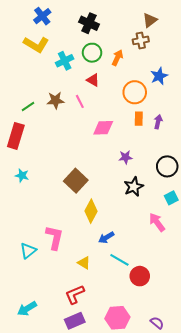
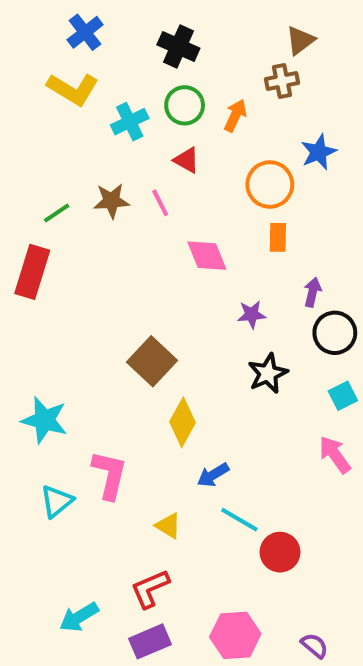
purple arrow: (158, 122) -> (312, 292), moved
pink diamond: (103, 128) -> (207, 256), turned 70
cyan star: (22, 176) -> (44, 420), moved, size x1.6
pink arrow: (157, 222) -> (335, 455), moved
cyan arrow: (27, 309) -> (79, 617), moved

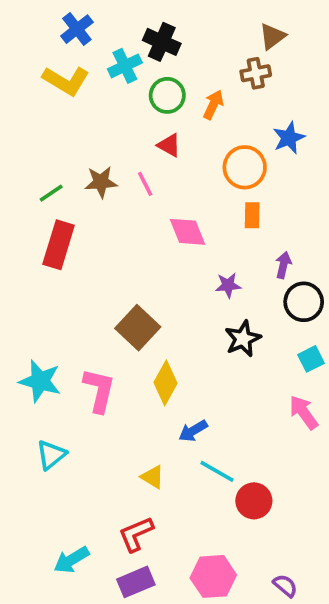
cyan cross: (130, 122) -> (125, 66), moved
red rectangle: (32, 272) -> (59, 245), moved
pink L-shape: (109, 475) -> (99, 390), moved

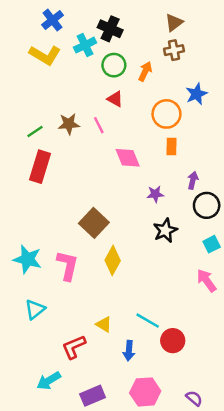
brown triangle: (272, 36) -> (174, 23), moved
blue arrow: (193, 431) -> (129, 351), moved, turned -54
red L-shape: (136, 534) -> (74, 347), moved

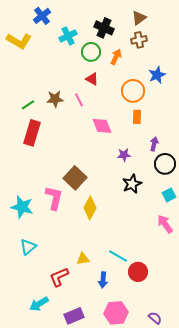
black cross: (110, 29) -> (104, 28), moved
yellow L-shape: (45, 55) -> (19, 41), moved
pink L-shape: (68, 265) -> (54, 198), moved
yellow triangle: (104, 324) -> (83, 259), turned -40

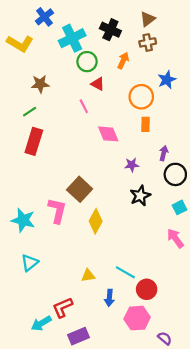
cyan cross: (68, 36) -> (72, 38), size x1.4
green circle: (91, 52) -> (87, 62), moved
brown star: (55, 99) -> (40, 84), moved
red L-shape: (59, 277) -> (63, 307), moved
pink hexagon: (116, 313) -> (137, 318), moved

